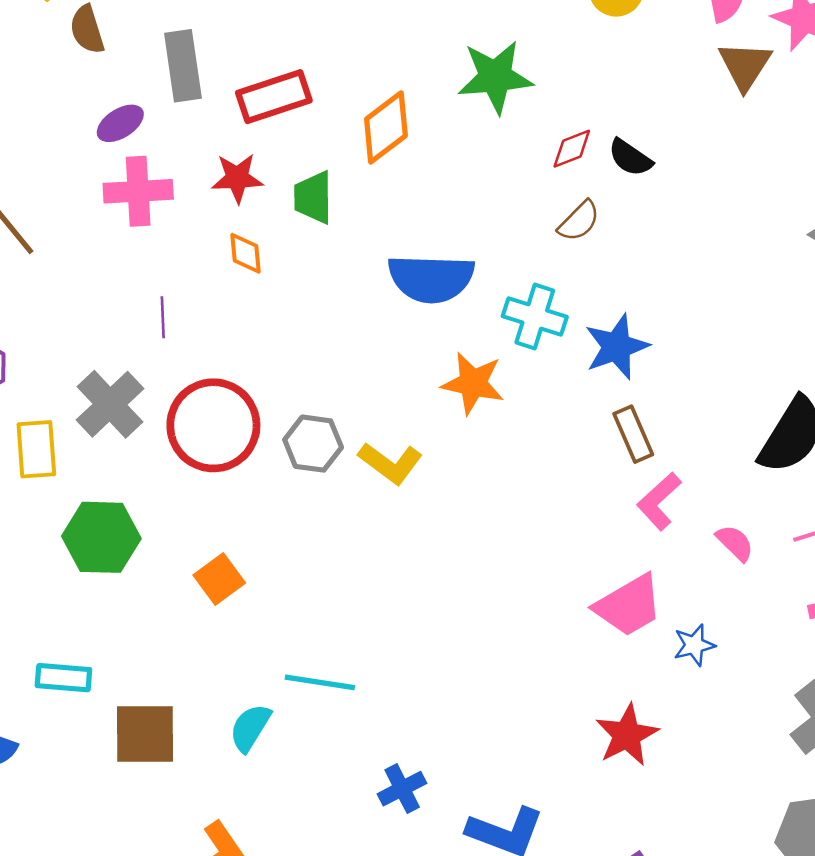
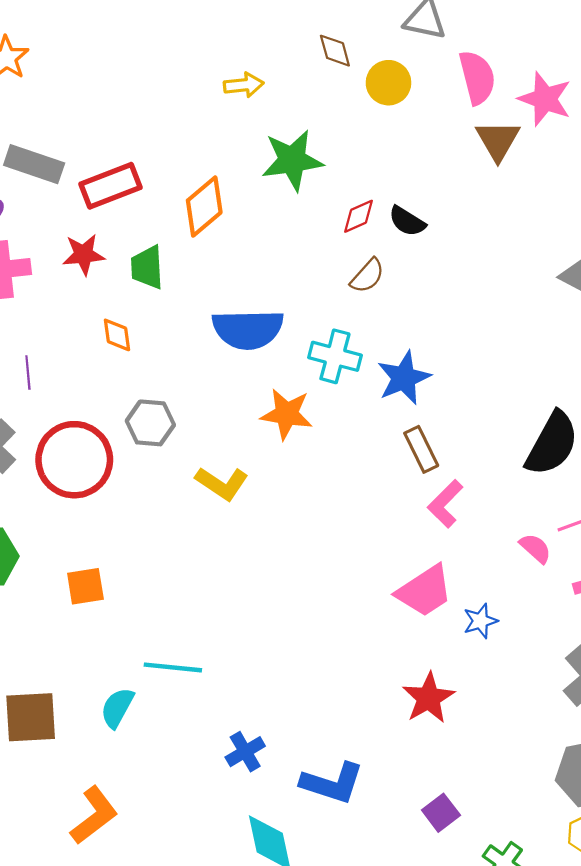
gray rectangle: (183, 66) -> (34, 164), turned -60
orange diamond: (245, 253) -> (117, 335), moved
gray hexagon: (313, 444) -> (150, 423), moved
pink semicircle: (735, 543) -> (535, 548), moved
orange square: (219, 579) -> (85, 586), turned 30

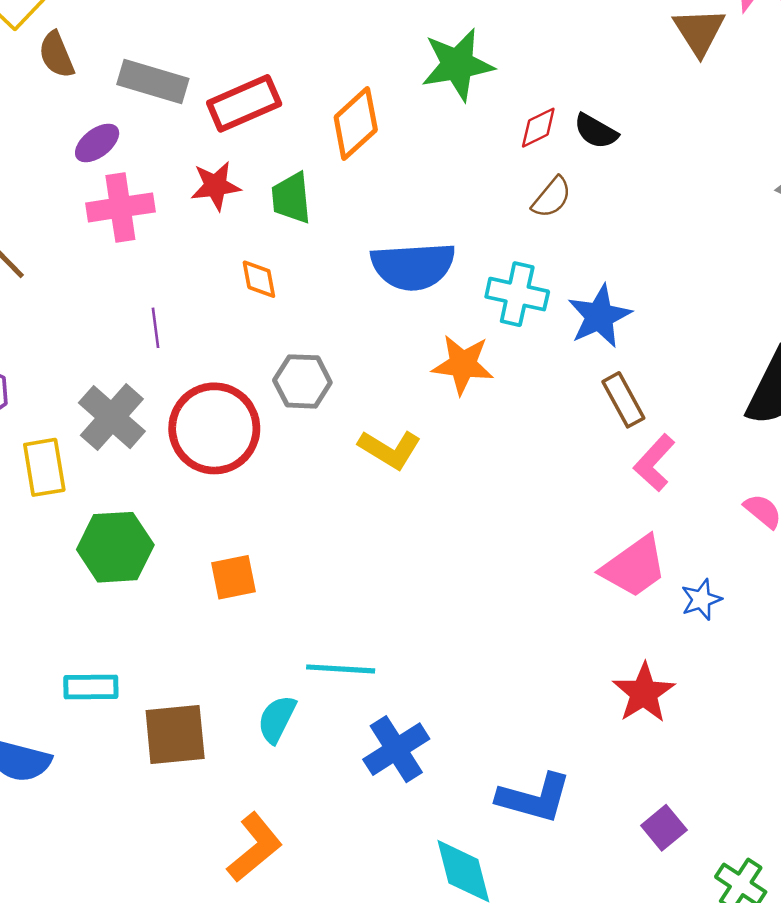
blue cross: (245, 752) -> (396, 749), moved, size x1.4

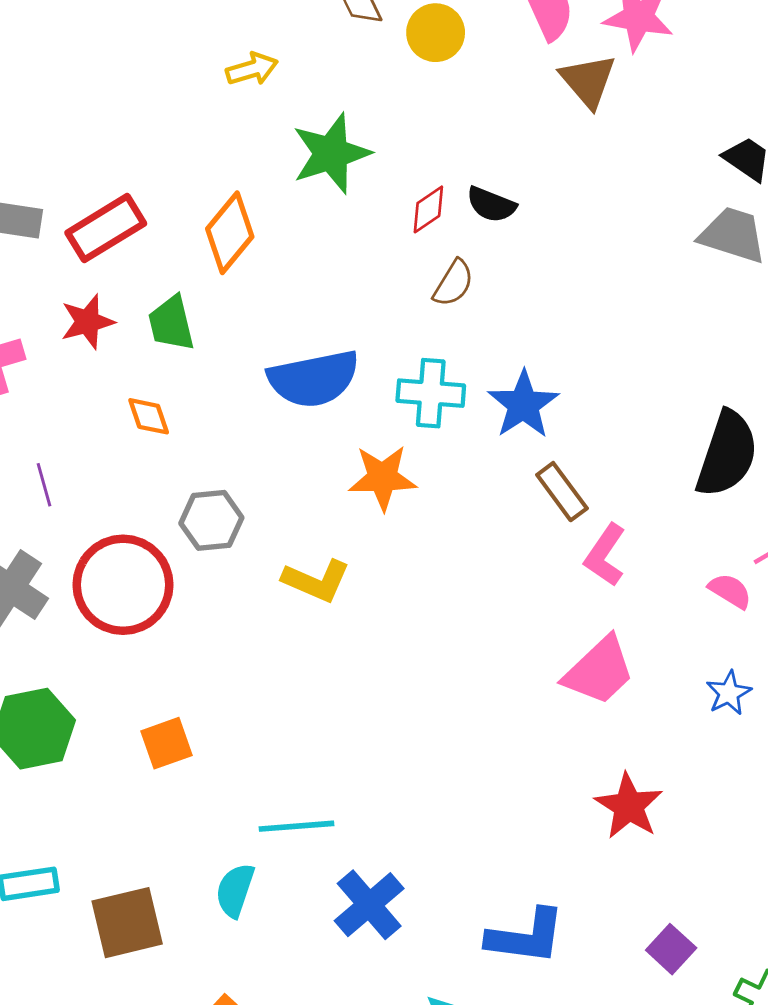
blue star: (701, 599) -> (729, 693), moved

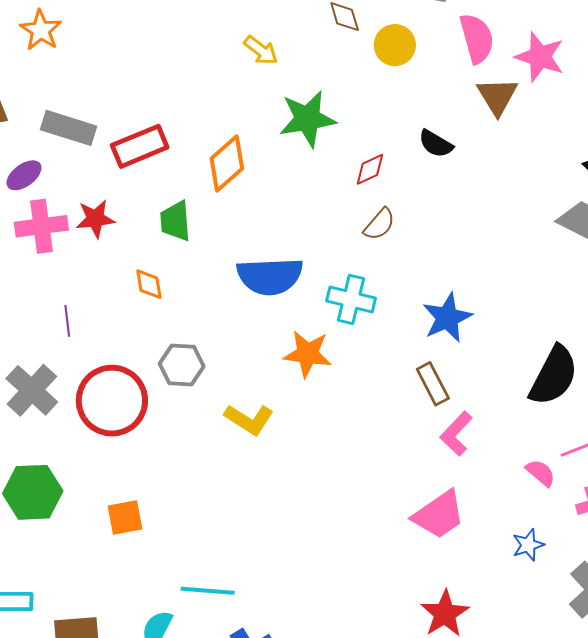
yellow arrow: (252, 69) -> (261, 50), turned 45
black semicircle: (491, 205) -> (436, 144), moved
red star: (87, 322) -> (95, 219), moved
blue star: (523, 405) -> (447, 318), moved

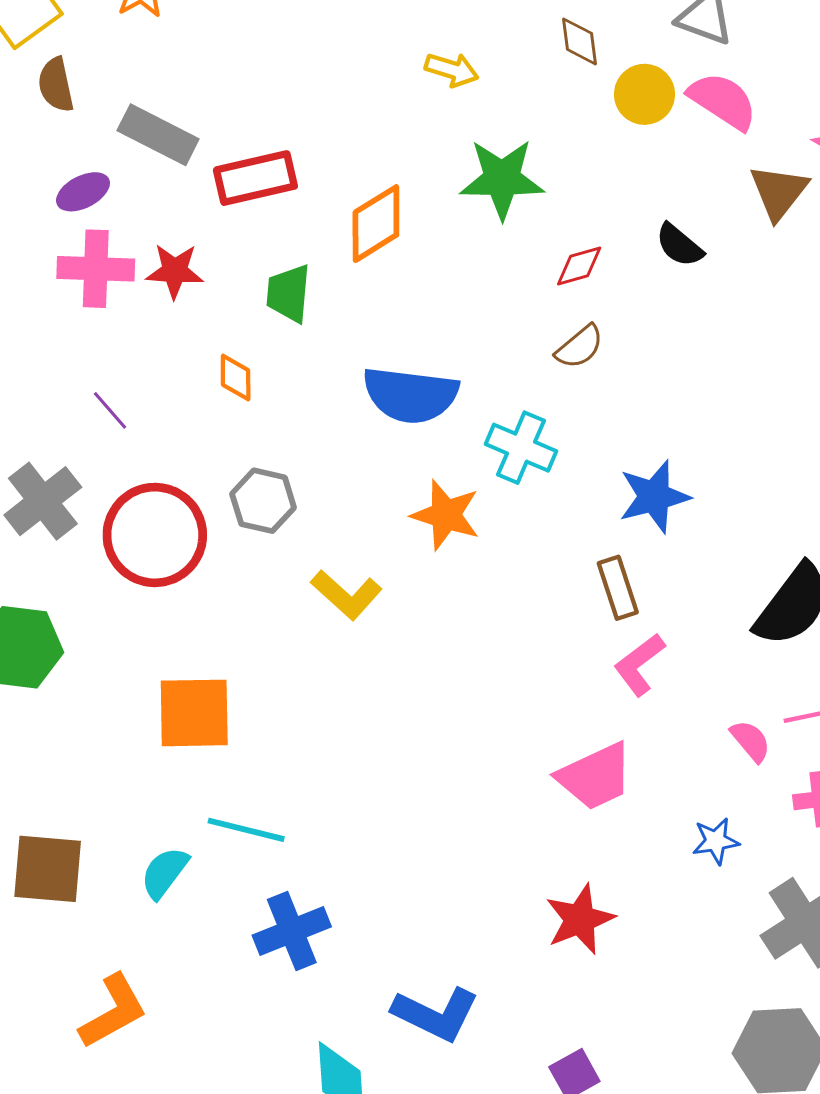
pink semicircle: (477, 38) -> (723, 101), moved, turned -51
yellow arrow: (261, 50) -> (452, 70), turned -30
purple line: (67, 321) -> (110, 410), turned -44
orange square: (125, 517) -> (194, 713), moved, size x1.5

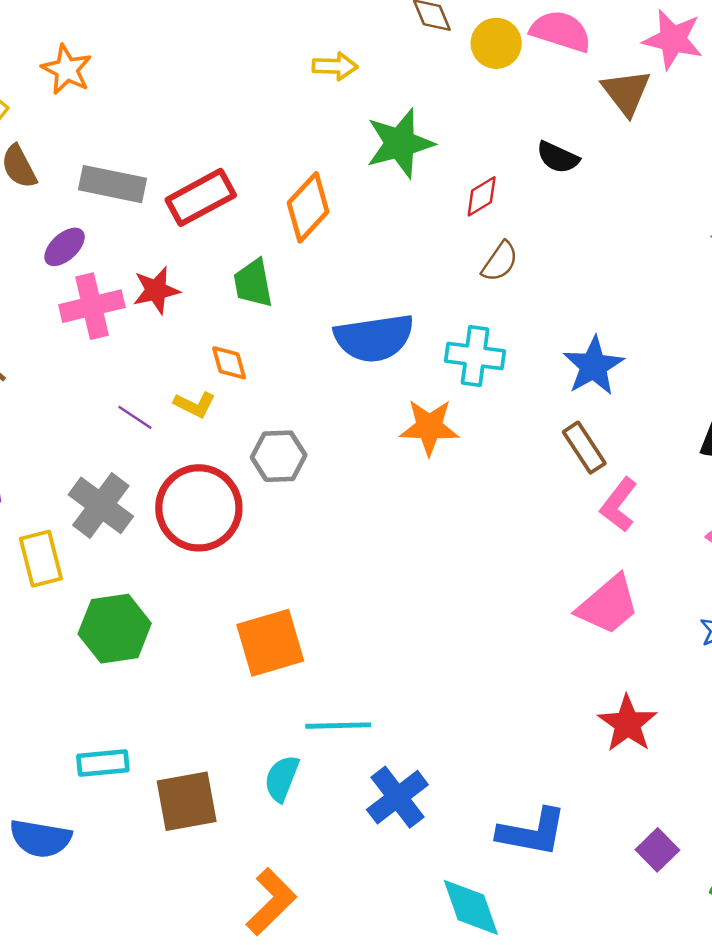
yellow L-shape: (347, 595) -> (195, 405), moved, size x0.7

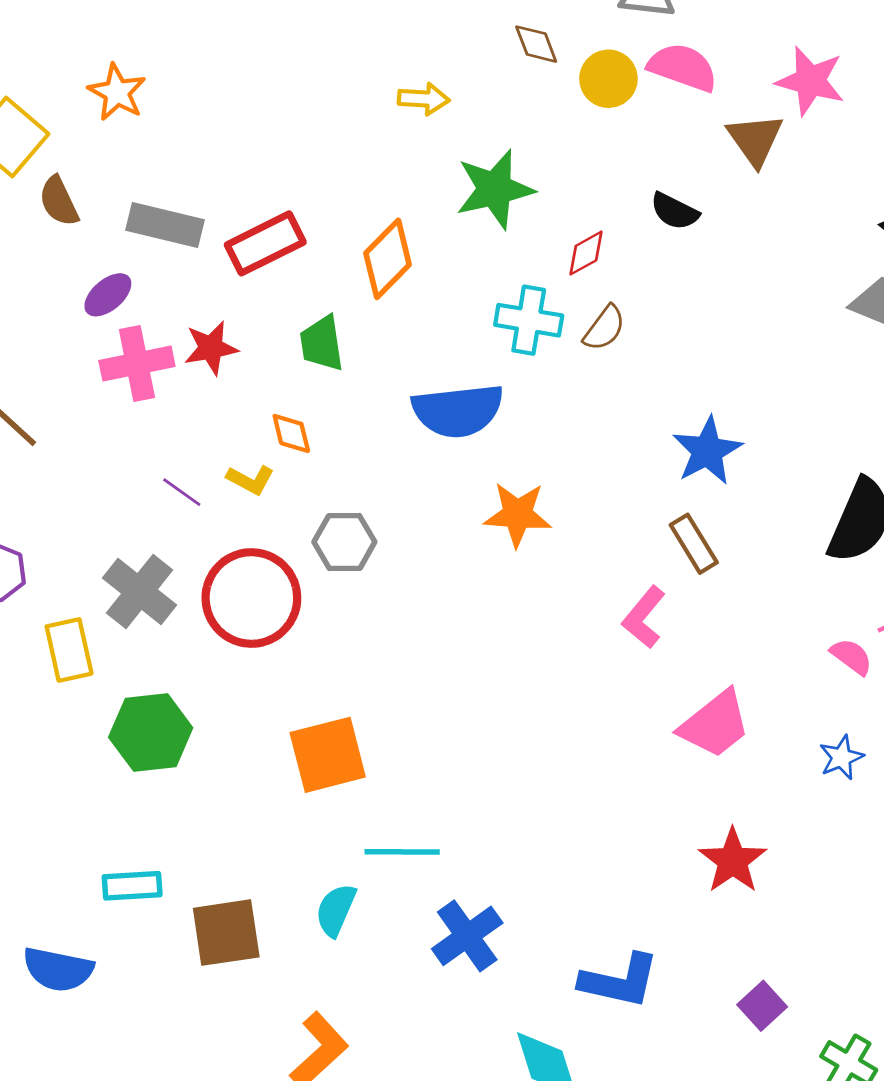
cyan cross: (475, 356) -> (529, 320), moved
pink L-shape: (619, 505) -> (644, 617), moved

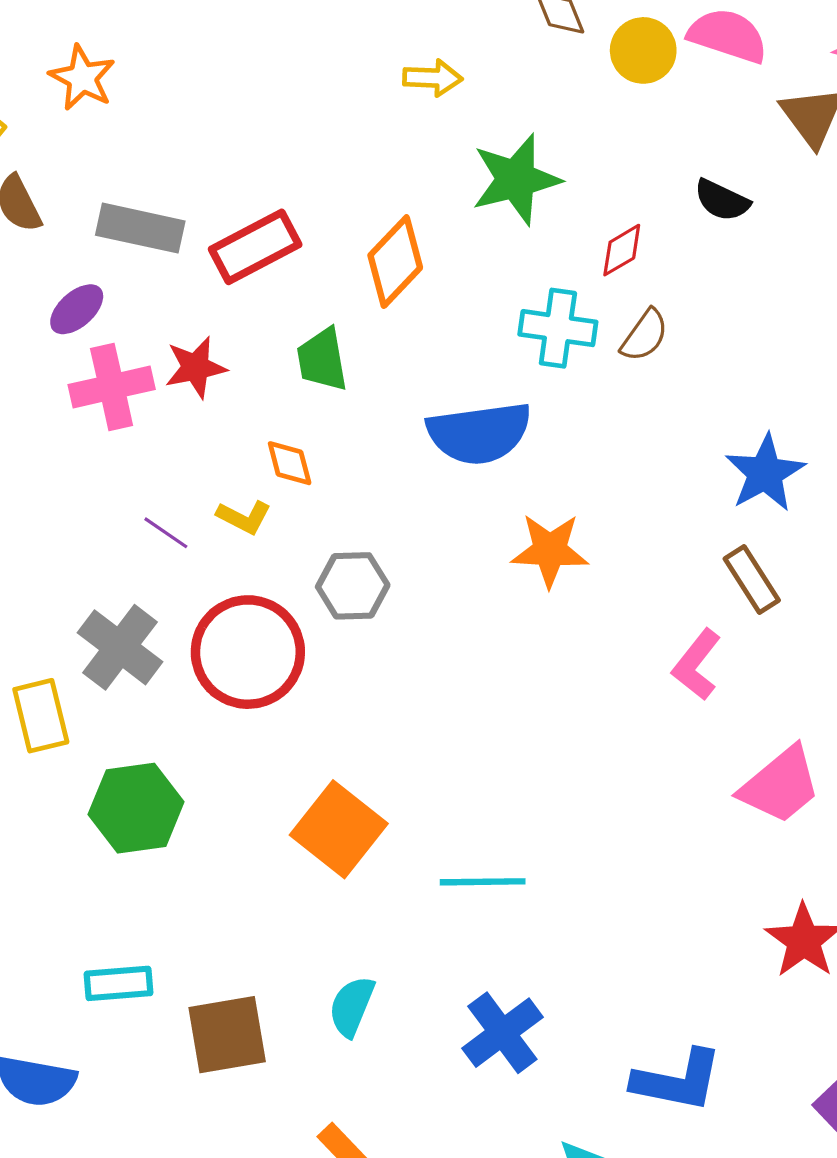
orange square: (328, 755) -> (339, 829), turned -36
cyan line: (402, 852) -> (483, 882), moved

